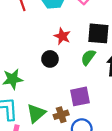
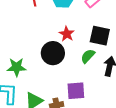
black circle: (50, 59) -> (53, 53), size x1.5

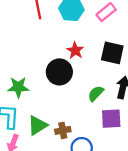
green semicircle: (88, 56) -> (96, 93), moved
purple square: (76, 91) -> (111, 119), moved

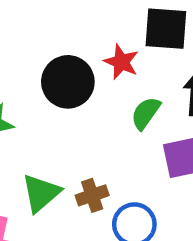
red star: (75, 51) -> (121, 62), moved

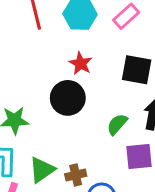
red star: (121, 62) -> (81, 63), moved

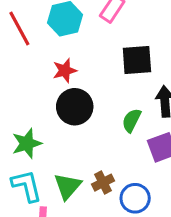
red star: (81, 63) -> (65, 71), moved, turned -30

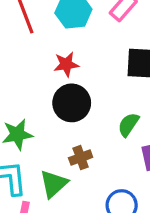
brown cross: (103, 183) -> (81, 158), moved

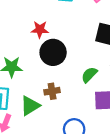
red star: (66, 64) -> (40, 30), moved

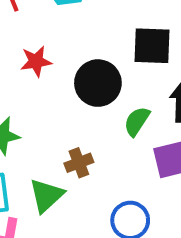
black circle: (53, 52) -> (98, 83), moved

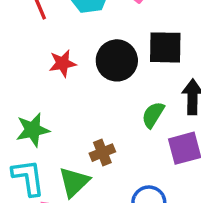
black circle: (98, 83) -> (117, 60), moved

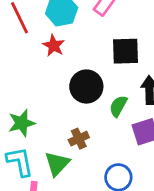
black circle: (117, 60) -> (86, 86), moved
red star: (63, 63) -> (54, 46), moved, turned -30

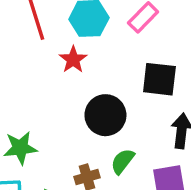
green semicircle: (118, 106) -> (123, 161), moved

